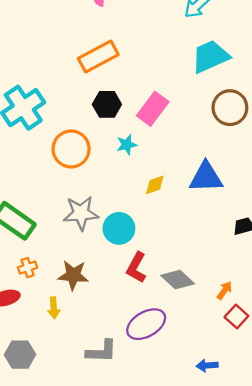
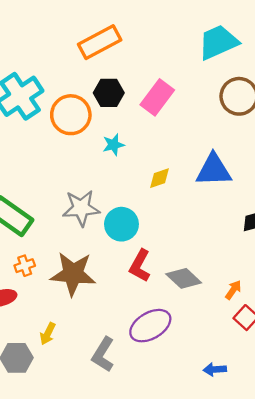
cyan star: (127, 145) -> (113, 145), moved
orange circle: (71, 149) -> (71, 115), moved
brown star: (73, 275) -> (73, 274), size x1.4
yellow arrow: (54, 308) -> (48, 334), moved, turned 30
gray L-shape: (102, 351) -> (103, 354), turned 120

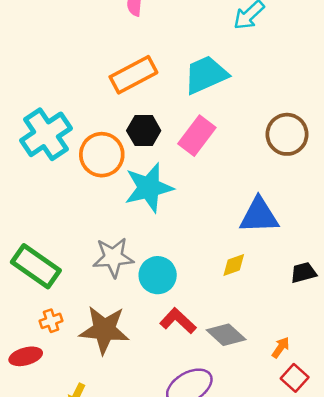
cyan trapezoid: (218, 42) -> (206, 75), moved
cyan star: (113, 145) -> (149, 188), size x2.0
yellow diamond: (160, 178) -> (234, 265), moved
red L-shape: (140, 266) -> (178, 321), turned 104

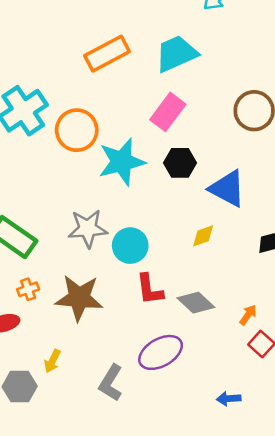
black hexagon: (144, 131) -> (180, 163), moved
blue triangle: (259, 216) -> (227, 188), turned 30
red L-shape: (178, 321) -> (150, 289), turned -140

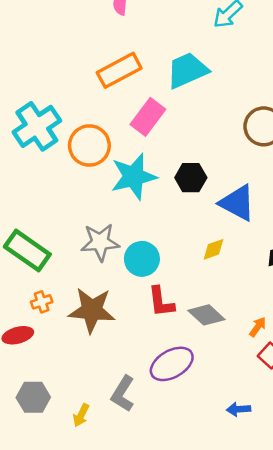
pink rectangle: (168, 112) -> (148, 117), moved
yellow arrow: (52, 361) -> (81, 415), moved

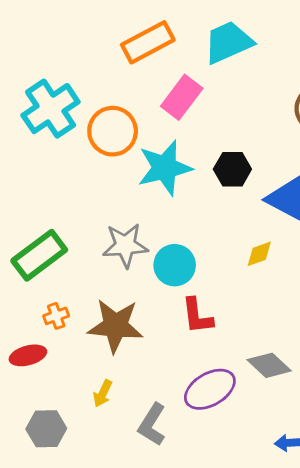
green rectangle: (27, 251) -> (39, 255), turned -72
gray diamond: (206, 315) -> (269, 365), moved
yellow arrow: (81, 415) -> (103, 393), moved

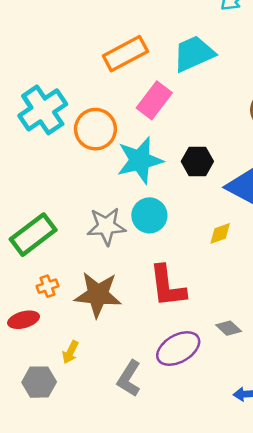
cyan circle: (175, 265) -> (149, 215), moved
red L-shape: (197, 316) -> (167, 286), size x1.4
gray diamond: (269, 365) -> (229, 328), size x0.7
yellow arrow: (103, 393) -> (70, 352), moved

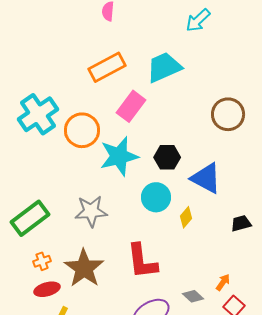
cyan circle: (149, 215) -> (156, 197), moved
yellow diamond: (220, 233) -> (186, 217), turned -30
brown star: (98, 295) -> (84, 268), turned 30
red ellipse: (24, 320) -> (47, 289), moved

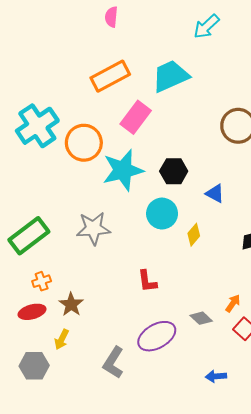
blue triangle: (206, 178) -> (215, 193), size x0.6
red L-shape: (142, 261) -> (147, 281), size x0.6
brown star: (84, 268) -> (71, 304), moved, size x0.6
red ellipse: (47, 289) -> (32, 312), moved

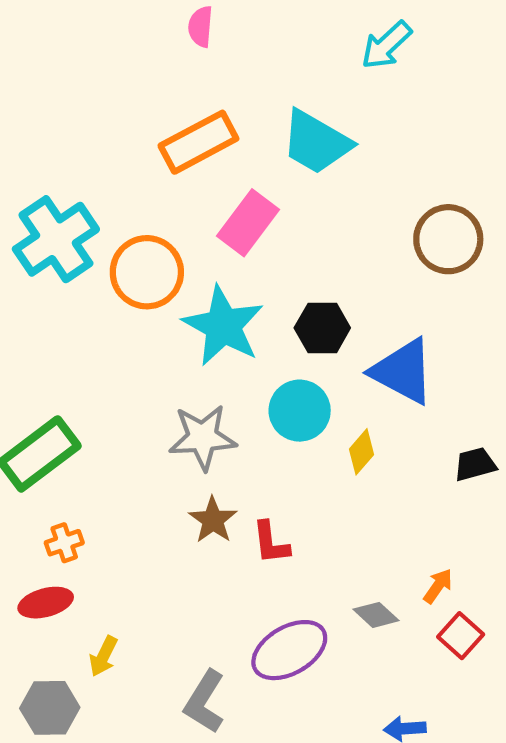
cyan trapezoid: (171, 76) -> (316, 142), turned -126
cyan star: (123, 170) -> (223, 326), turned -30
blue triangle: (215, 193) -> (403, 371), size x1.8
gray star: (93, 228) -> (203, 437), moved
brown star: (71, 304) -> (213, 520), moved

